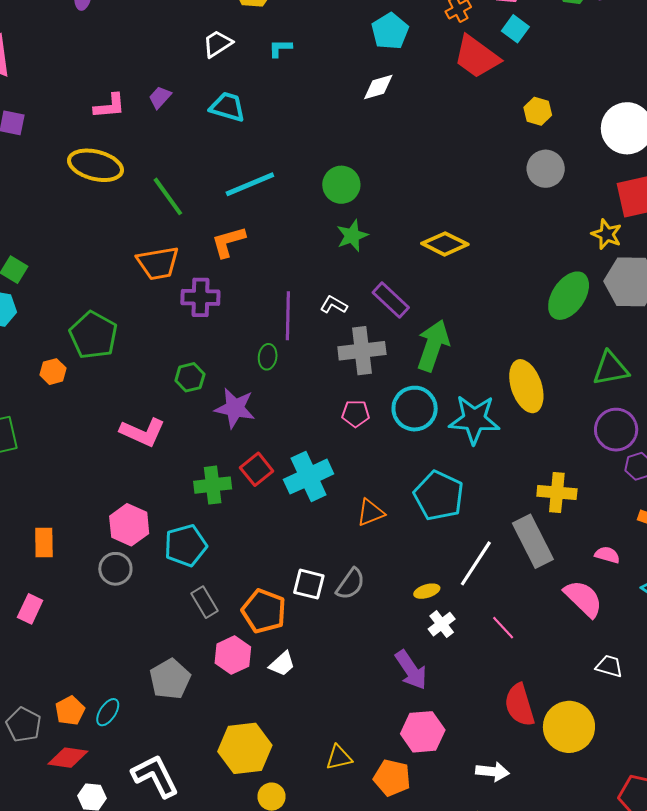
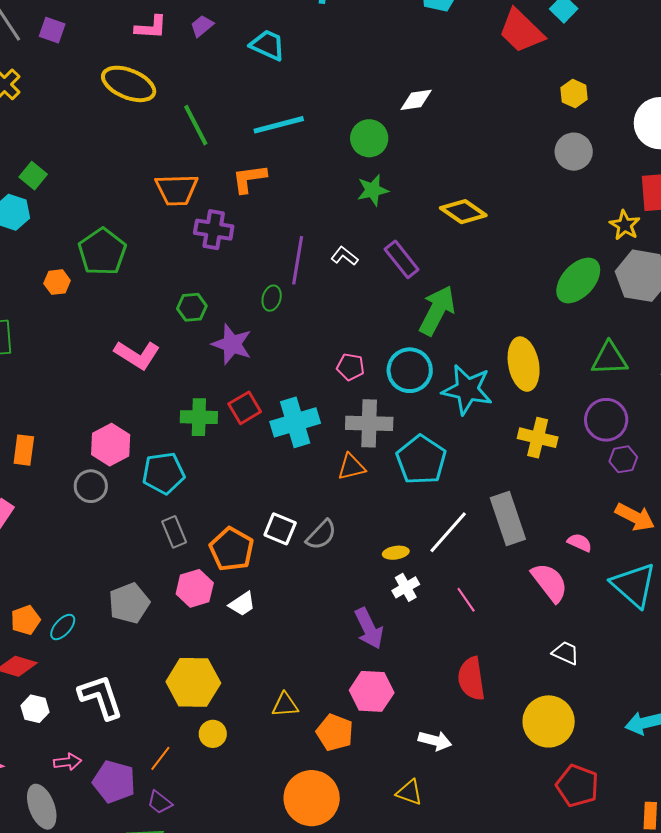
white diamond: (378, 87) -> (416, 100), moved
gray cross: (362, 351) -> (369, 423), moved
yellow cross: (557, 493) -> (538, 438), moved
yellow circle: (569, 727) -> (549, 721), moved

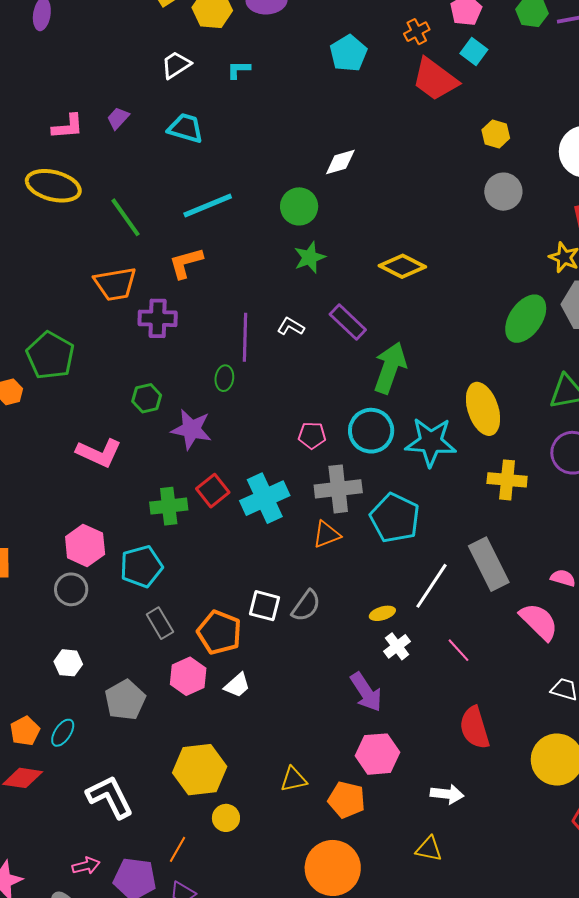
white hexagon: (35, 709) -> (68, 663), moved

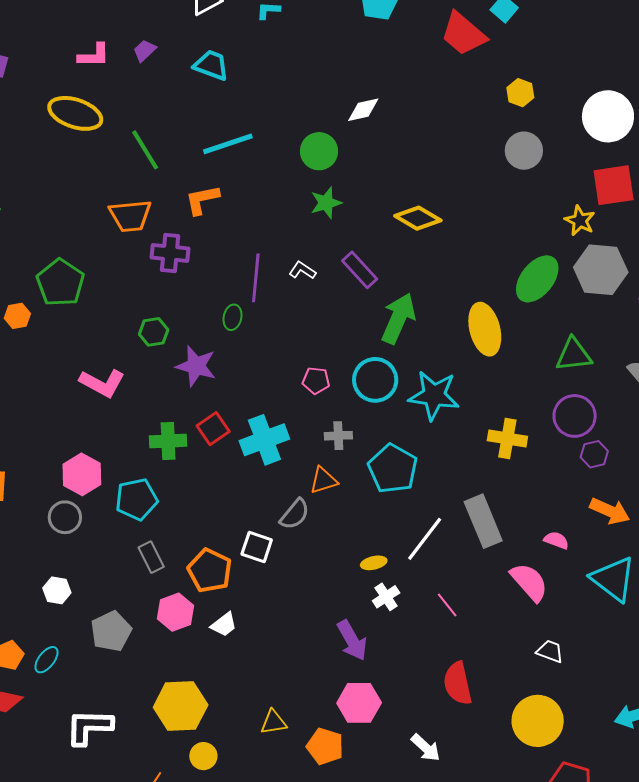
yellow ellipse: (483, 409) -> (485, 329), moved
gray cross: (338, 489) -> (338, 436), size x0.6
gray semicircle: (306, 606) -> (295, 514), moved
white arrow: (447, 794) -> (426, 748), turned 32
white L-shape: (110, 797) -> (89, 727), turned -66

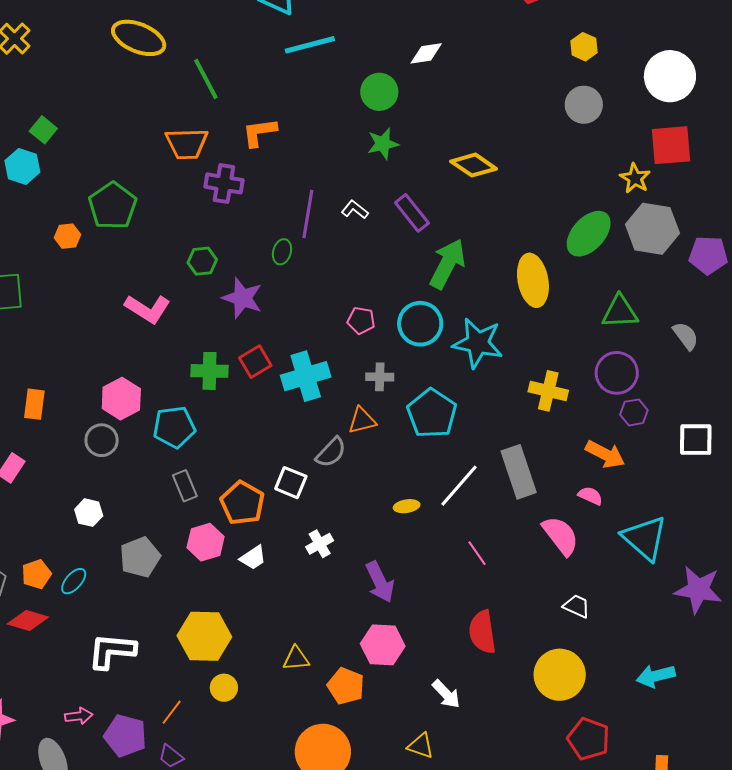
cyan line: (228, 144) -> (310, 45), moved
orange arrow: (610, 511) -> (605, 454), moved
white cross: (386, 597) -> (320, 544), moved

